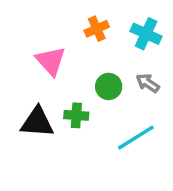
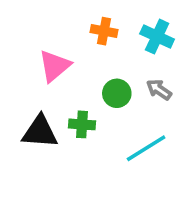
orange cross: (97, 29) -> (104, 31), turned 35
pink triangle: (51, 61) -> (55, 66), turned 32

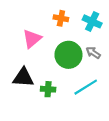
green circle: (117, 93) -> (68, 55), size x1.6
green cross: (82, 124) -> (48, 89), moved

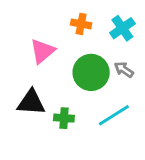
cyan cross: (92, 21) -> (122, 28), turned 30

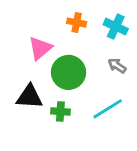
cyan cross: (122, 28) -> (116, 27), turned -30
green circle: (91, 72) -> (68, 72), moved

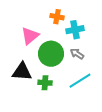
cyan cross: (116, 27) -> (75, 30), moved, turned -36
gray arrow: (117, 66) -> (77, 54), moved

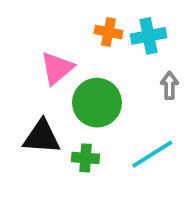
cyan cross: (75, 30) -> (148, 36), moved
gray arrow: (77, 54) -> (169, 85), moved, turned 56

